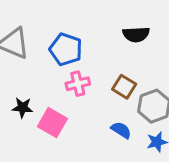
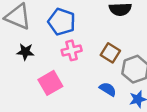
black star: (23, 108) -> (25, 52), moved
pink square: (52, 123) -> (50, 83), turned 30

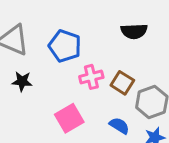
pink cross: (72, 50) -> (91, 77), moved
pink square: (50, 83) -> (69, 118), moved

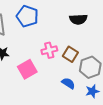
blue pentagon: (65, 46) -> (27, 16), moved
pink square: (69, 118) -> (27, 69), moved

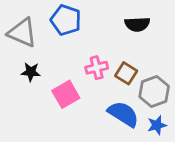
blue semicircle: (68, 83) -> (123, 114), size x1.6

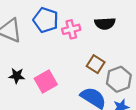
pink cross: (97, 68) -> (71, 29), moved
black star: (31, 72) -> (17, 76), moved

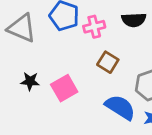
brown square: (96, 64) -> (108, 62), moved

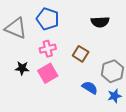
pink cross: (94, 27) -> (48, 49), moved
blue semicircle: (120, 107) -> (90, 88), size x0.7

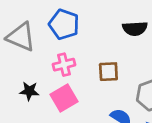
brown square: (81, 54) -> (108, 72), turned -35

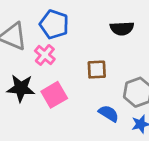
pink cross: (64, 65) -> (45, 55), moved, turned -36
black star: (29, 91) -> (21, 88), size x1.5

